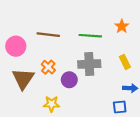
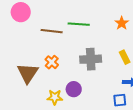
green line: (90, 36) -> (79, 24), moved
pink circle: (16, 46) -> (21, 12), moved
purple circle: (69, 80) -> (74, 89), moved

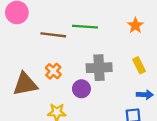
brown triangle: (28, 73) -> (25, 84), turned 45
purple circle: (74, 89) -> (81, 89), moved

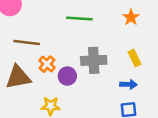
brown line: (53, 35) -> (27, 42), moved
purple circle: (81, 89) -> (67, 76), moved
blue arrow: (145, 95) -> (128, 84), moved

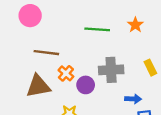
orange star: (131, 17) -> (135, 25), moved
blue arrow: (128, 84) -> (133, 99), moved

